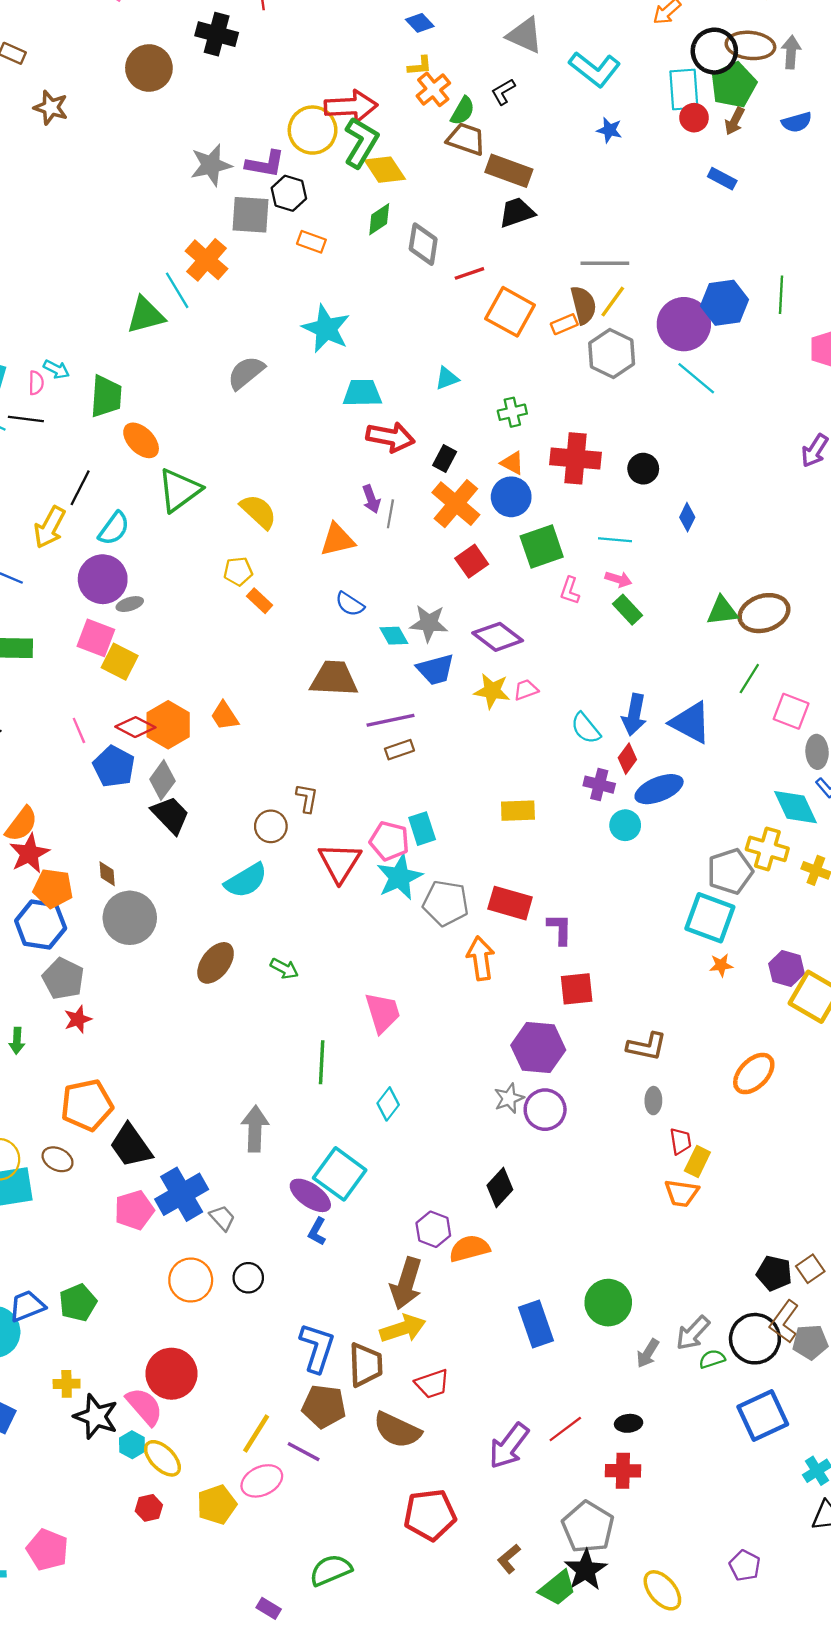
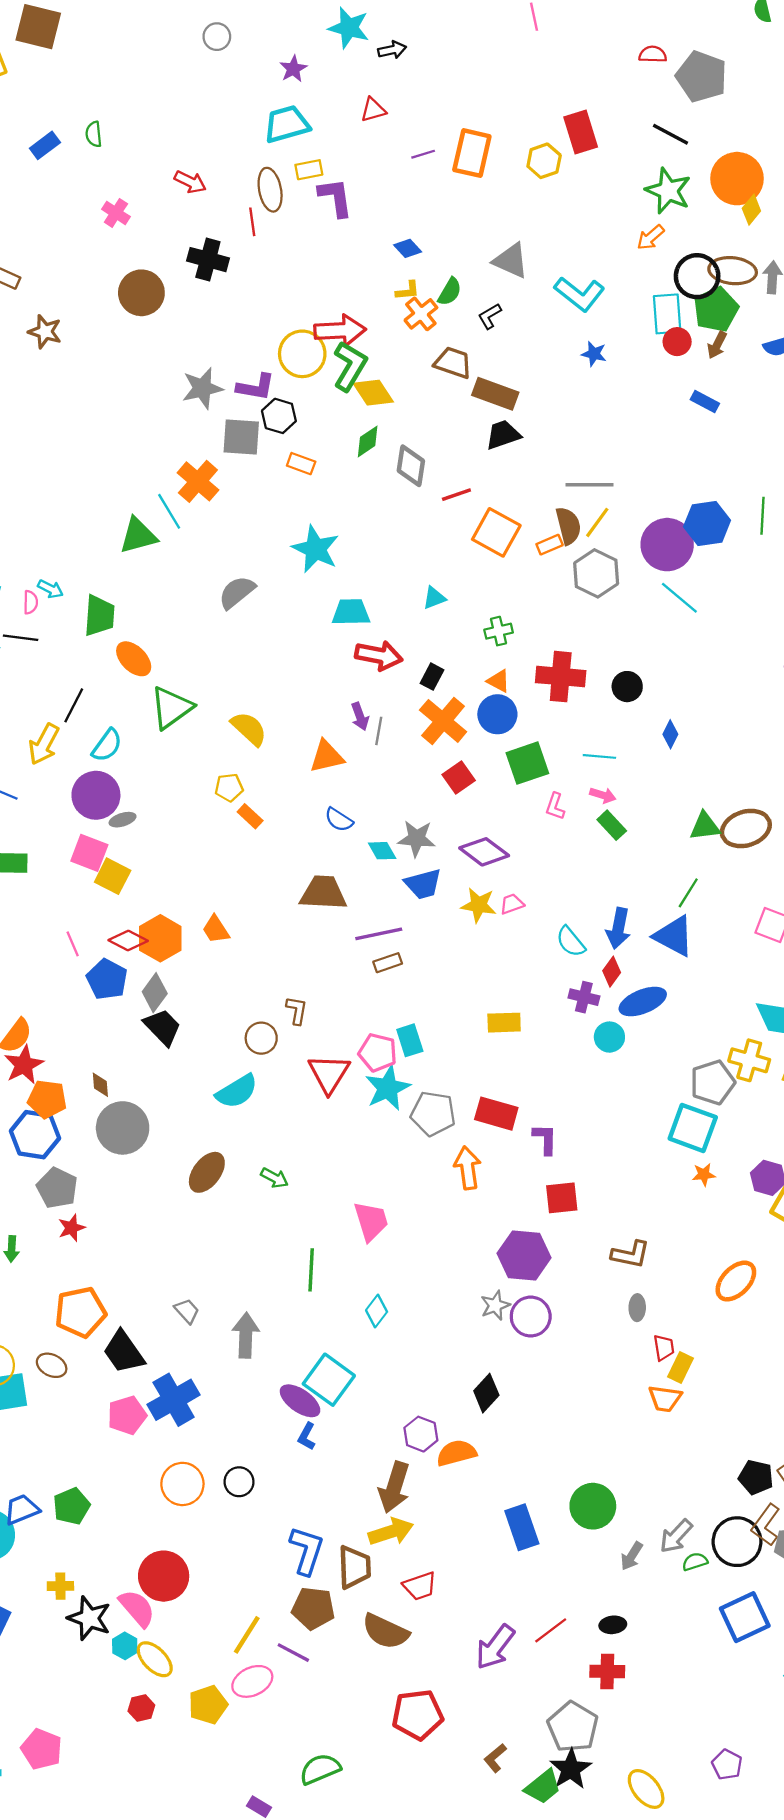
green semicircle: (463, 111) -> (450, 292), moved
green line: (749, 679) -> (688, 893), moved
gray trapezoid: (222, 1218) -> (187, 1311), moved

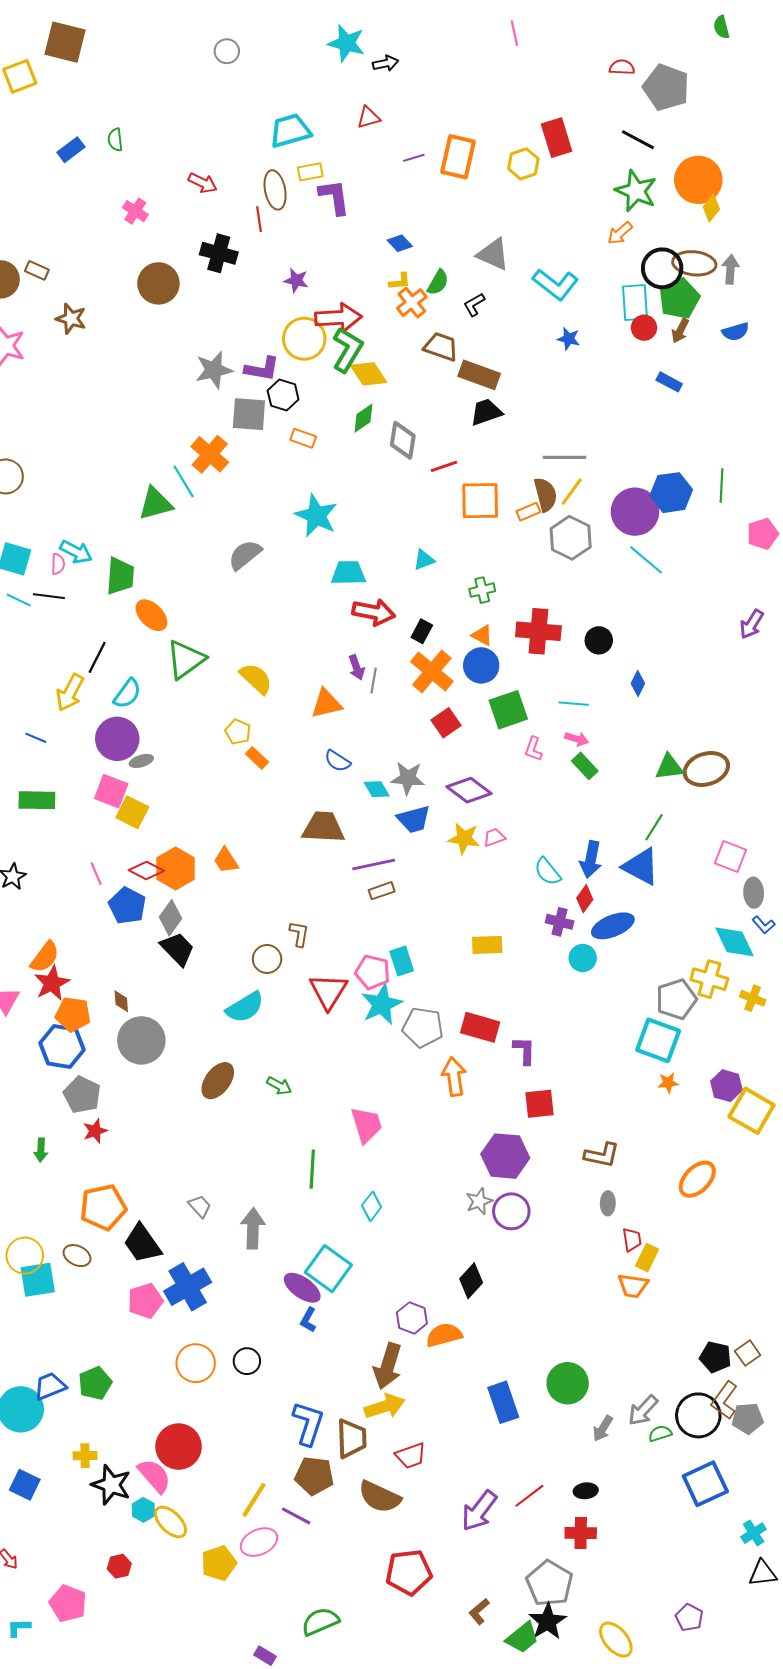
purple star: (293, 69) -> (296, 280), moved, turned -30
orange square: (496, 532) -> (480, 501), turned -30
cyan arrow: (50, 589) -> (76, 552), size x1.4
yellow pentagon: (229, 787) -> (238, 732), turned 30
red hexagon: (141, 1708) -> (119, 1566), moved

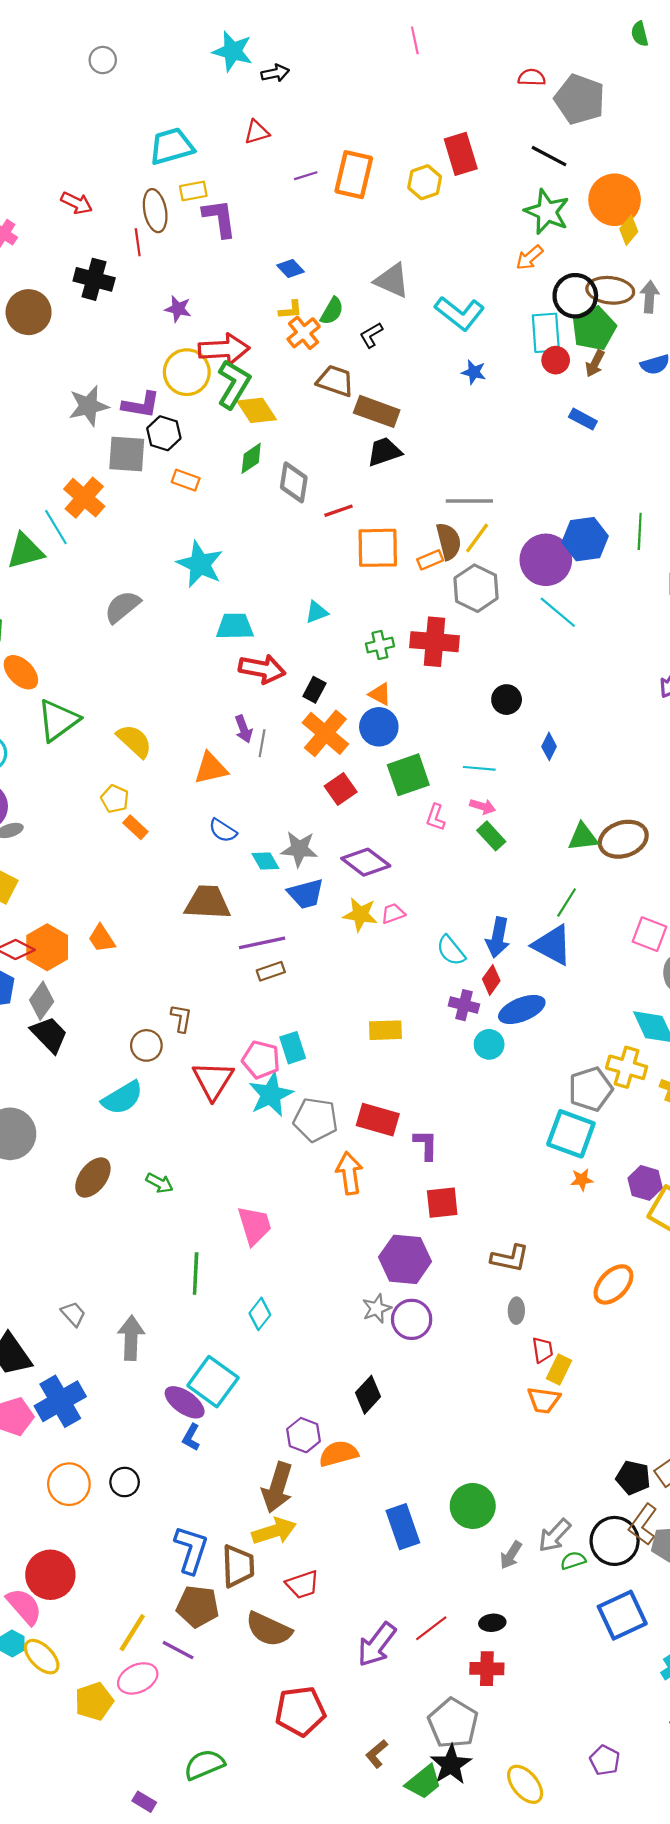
red cross: (538, 631) -> (435, 642), moved

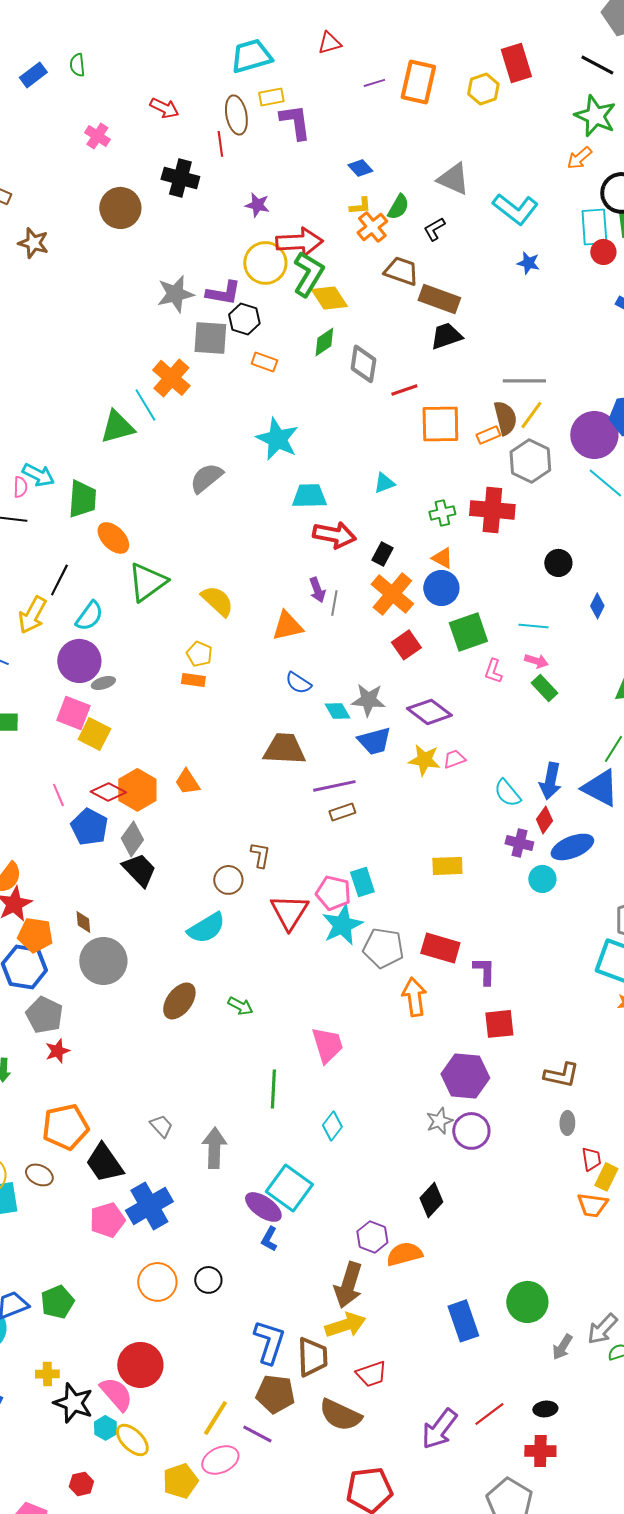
orange rectangle: (135, 827) -> (193, 680), moved, turned -35

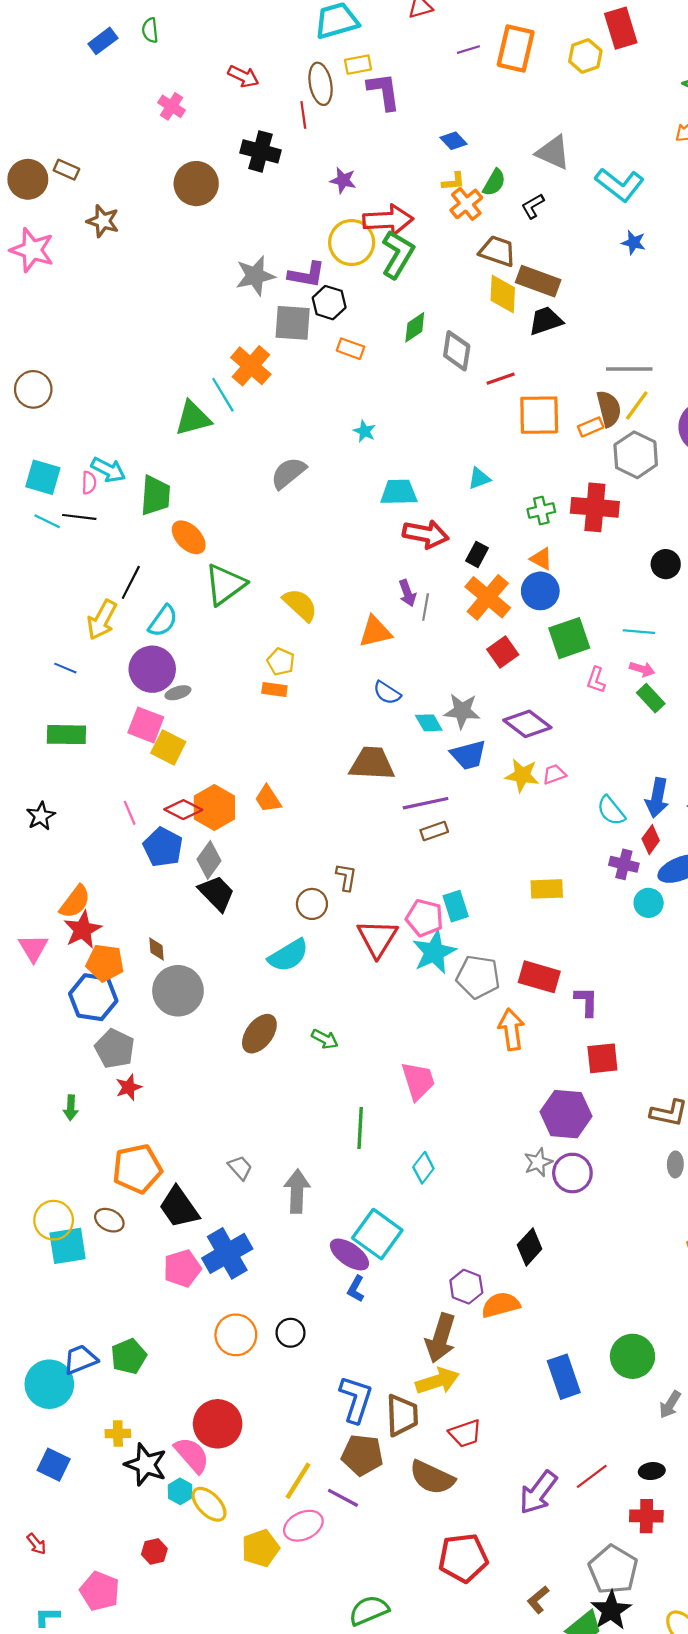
yellow diamond: (329, 298) -> (503, 294), moved, turned 36
cyan star: (277, 439) -> (364, 431), size x0.5

